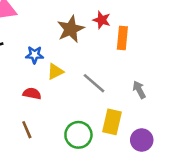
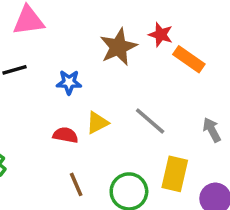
orange rectangle: (122, 38) -> (189, 59), turned -60
yellow triangle: (55, 72) -> (97, 123), moved
brown line: (27, 130) -> (76, 184), moved

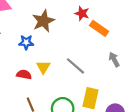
brown star: (118, 47) -> (43, 21), moved
yellow triangle: (97, 123) -> (43, 67), turned -32
gray arrow: (212, 130) -> (114, 60), moved

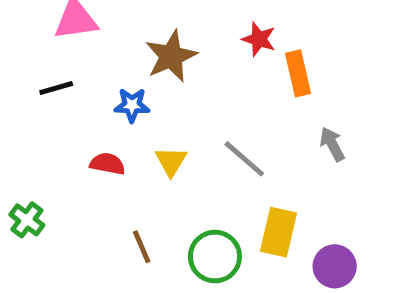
orange rectangle: (99, 28) -> (298, 73), turned 42
red semicircle: (24, 75) -> (107, 164), moved

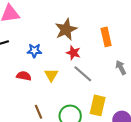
red star: (259, 39) -> (73, 53), moved
brown star: (171, 56) -> (66, 30), moved

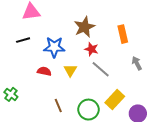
blue star: (34, 51) -> (54, 47), size x1.5
yellow rectangle: (98, 105) -> (115, 99), turned 30

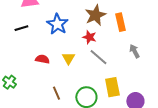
brown star: (84, 27) -> (95, 15), moved
blue star: (54, 47) -> (57, 24), moved, turned 30
yellow rectangle: (115, 99) -> (112, 87), turned -54

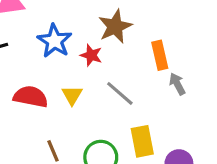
orange rectangle: (120, 22) -> (160, 55), moved
red star: (89, 37) -> (91, 55), moved
red semicircle: (42, 59) -> (31, 97), size x1.5

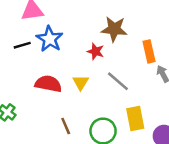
brown star: (115, 27) -> (114, 29), turned 30
blue star: (55, 41) -> (50, 39), moved

